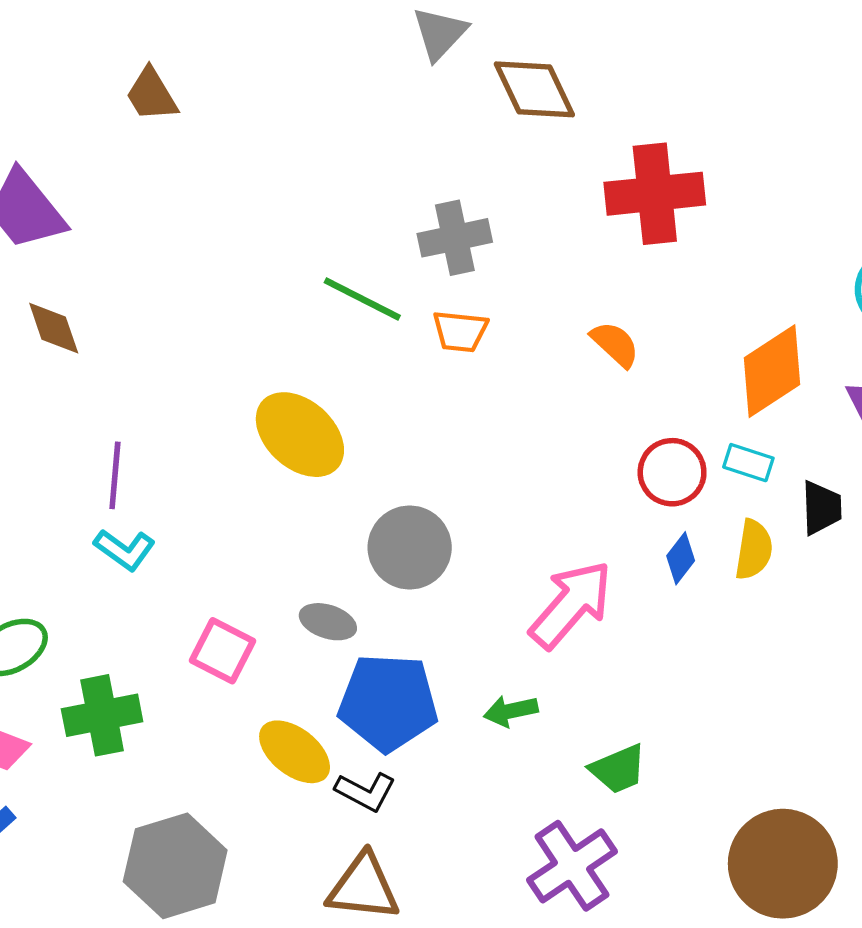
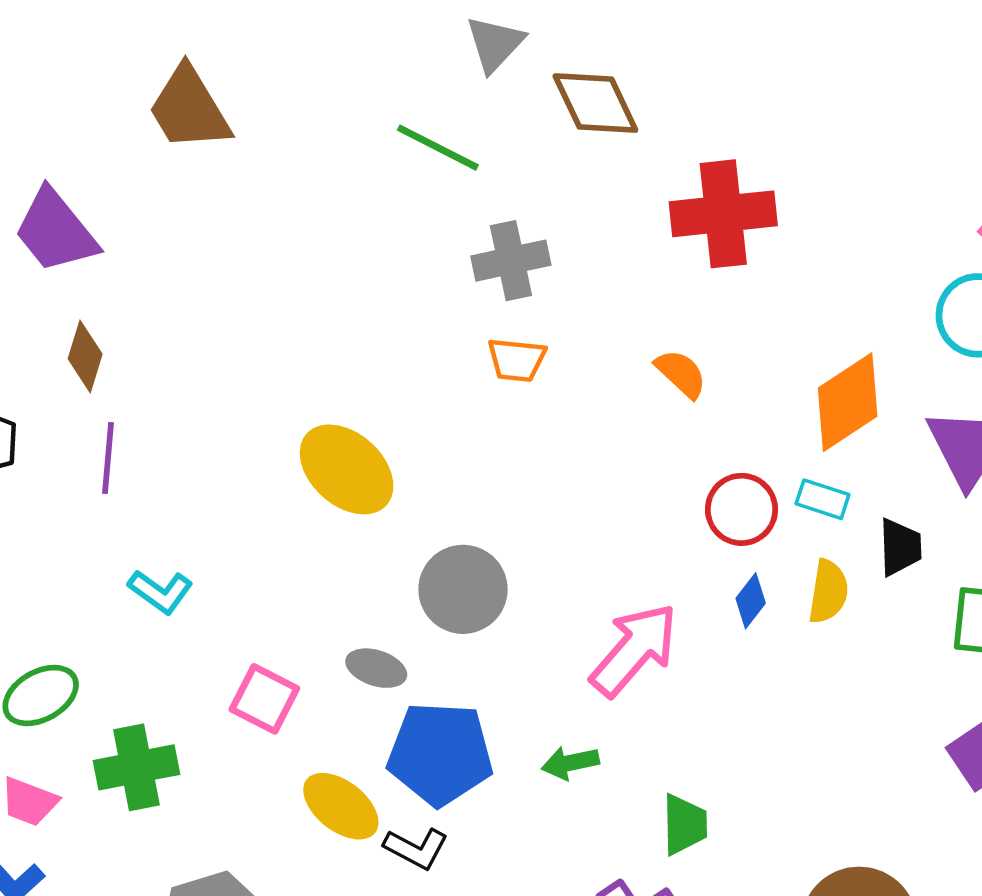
brown trapezoid: (152, 95) -> (189, 109), size x1.5
green line: (362, 299) -> (438, 148), moved
brown diamond: (54, 328) -> (85, 356), turned 36
purple line: (115, 475) -> (108, 458), moved
green trapezoid: (618, 769) -> (684, 824), turned -68

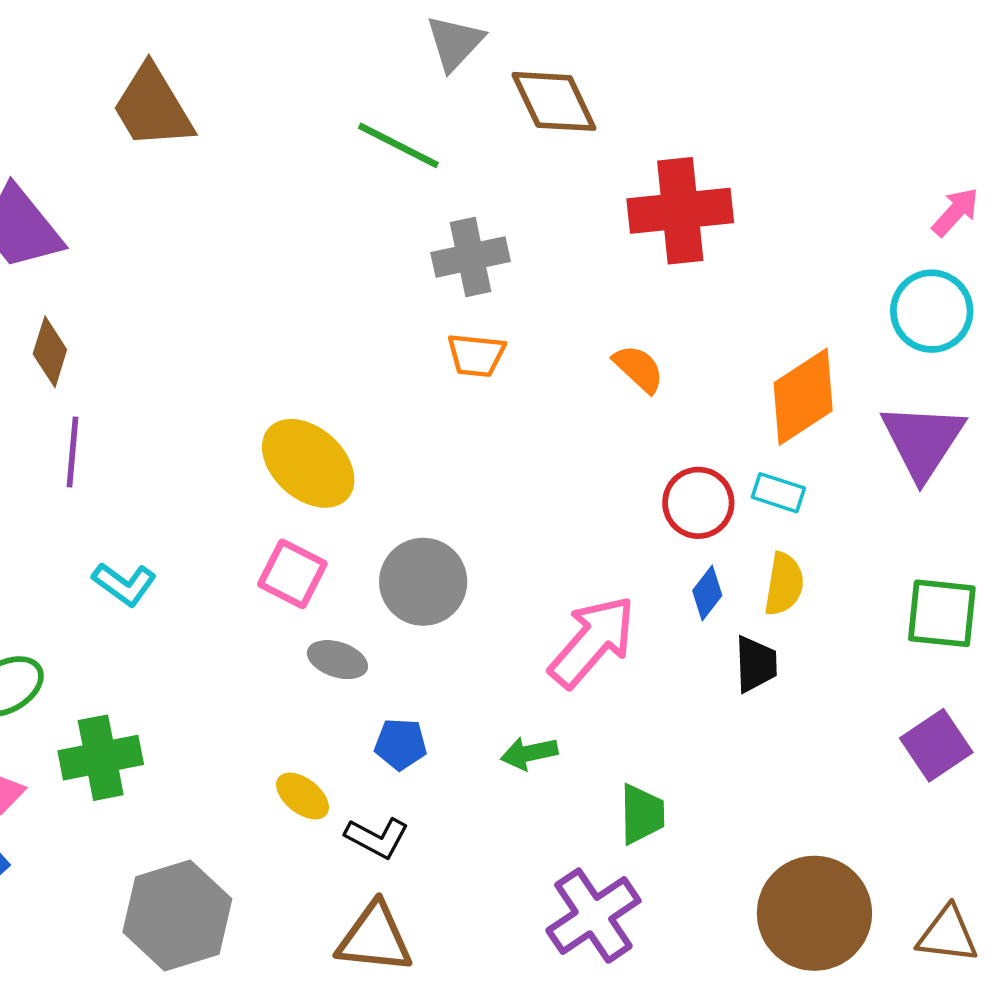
black trapezoid: (900, 547) -> (756, 664), moved
pink square: (264, 699) -> (292, 574), moved
blue pentagon: (440, 754) -> (401, 744), size x0.5
yellow ellipse: (341, 806) -> (303, 796), size x0.7

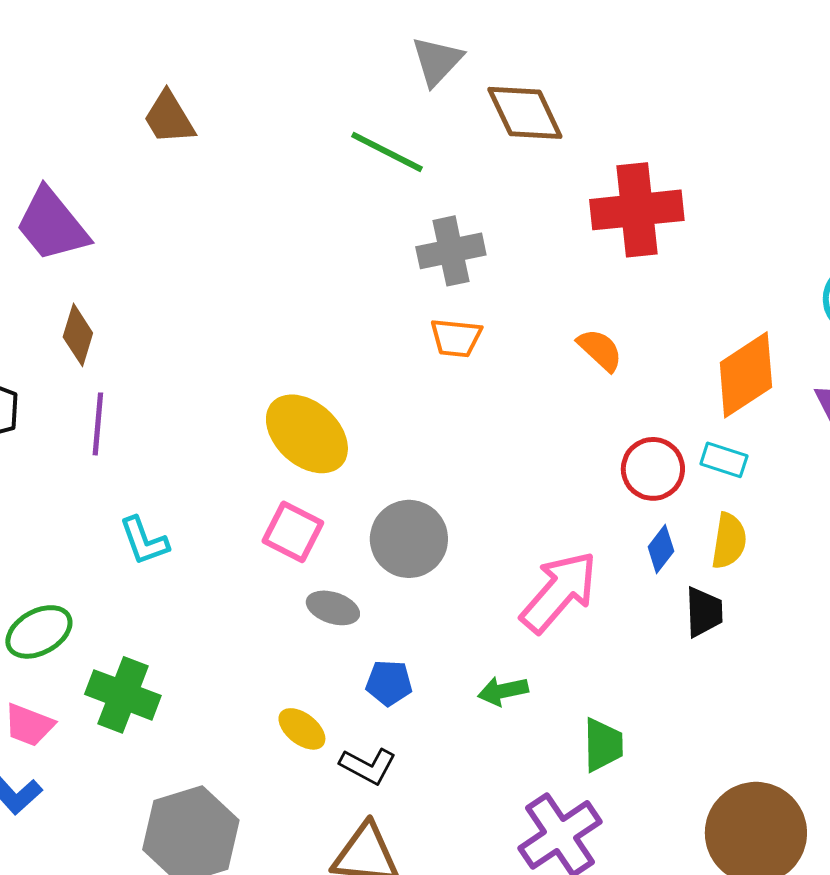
brown trapezoid: (153, 107) -> (169, 118), size x0.7
cyan L-shape: (124, 584) -> (144, 541), turned 34
green cross: (101, 758) -> (123, 695), turned 32

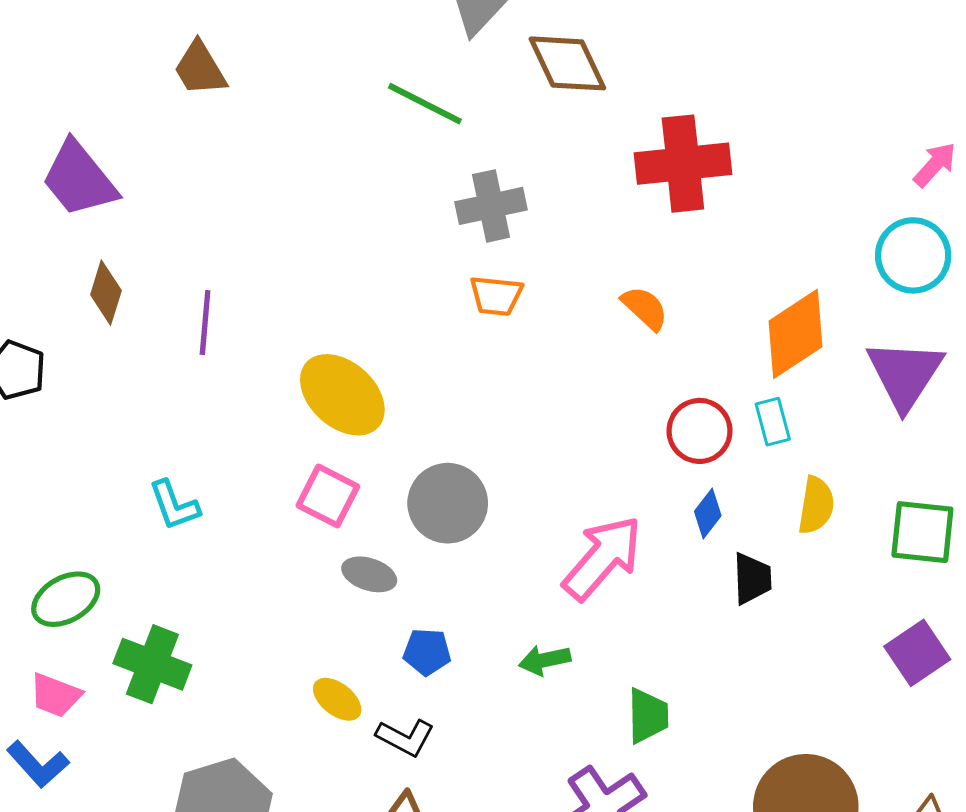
purple line: (98, 424) -> (205, 323), moved
cyan rectangle: (724, 460) -> (773, 422), turned 57
yellow semicircle: (729, 541) -> (816, 505), moved

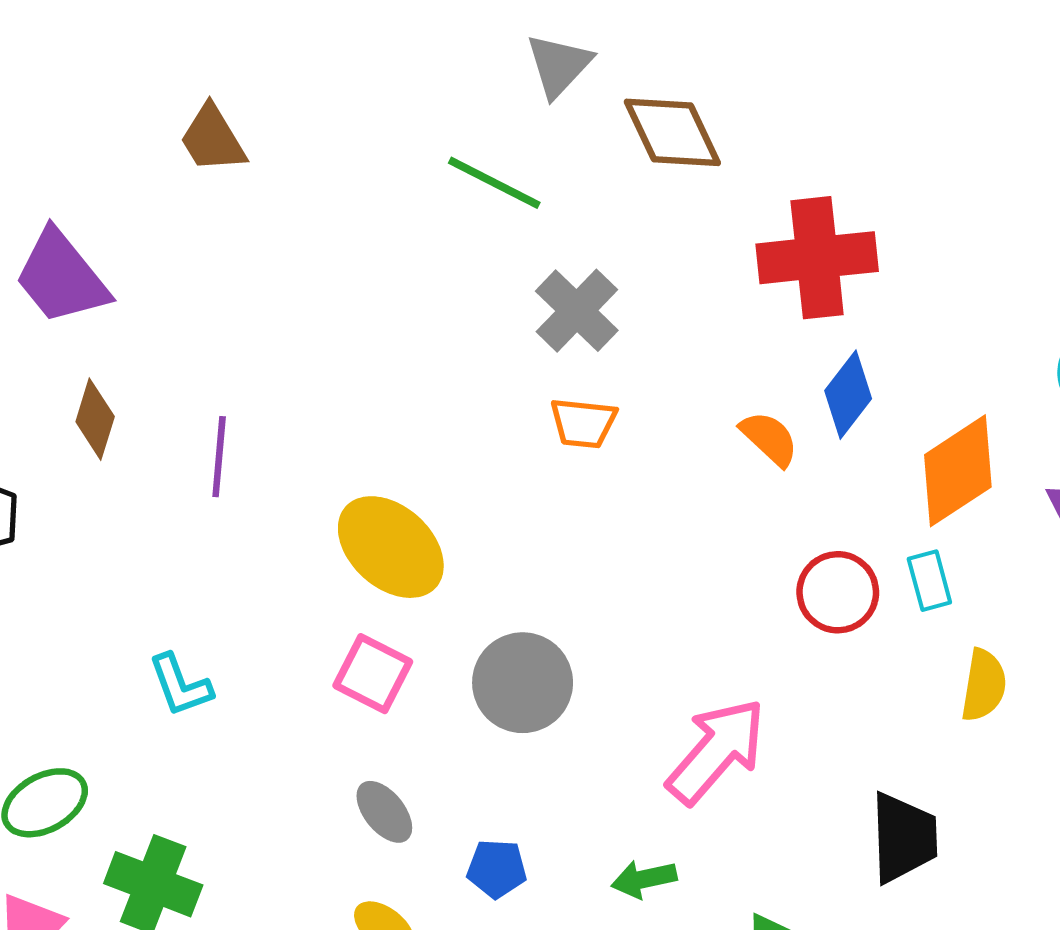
gray cross: (491, 206) -> (577, 311), turned -34
blue diamond: (708, 513) -> (848, 395), moved, size x1.4
gray ellipse: (369, 574) -> (384, 812), moved, turned 33
black trapezoid: (752, 579) -> (904, 838), moved, size x1.4

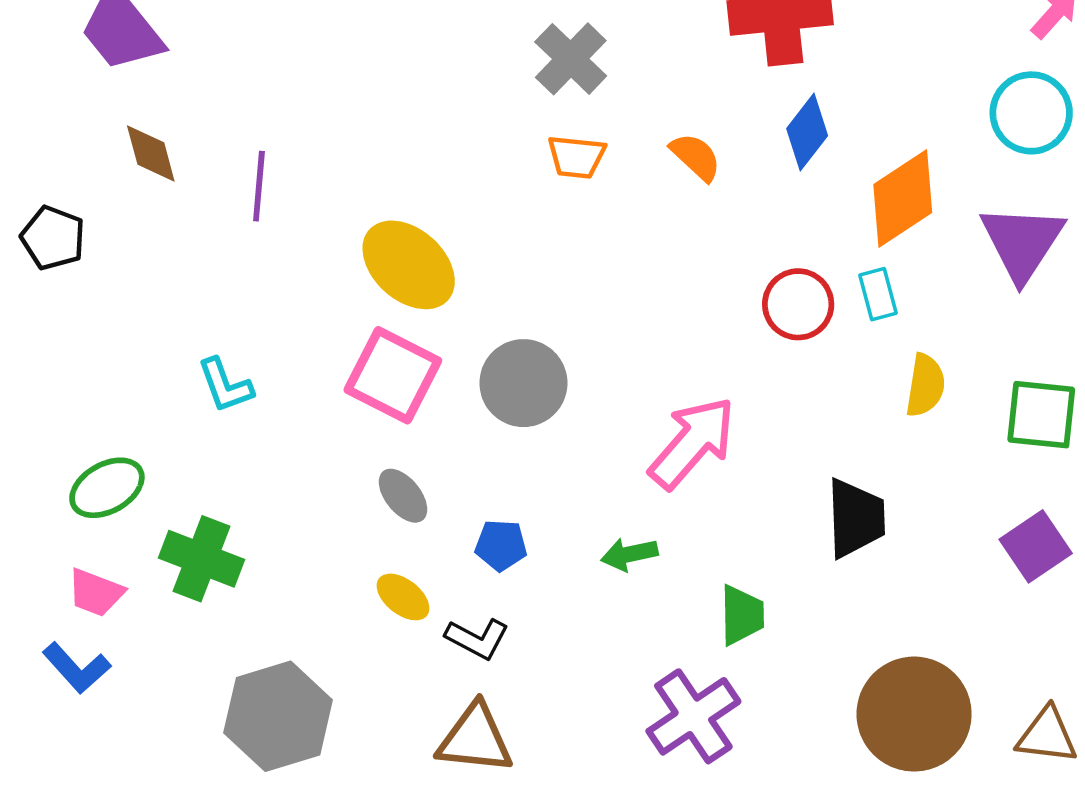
brown diamond: (95, 419) -> (151, 153), turned -32
orange semicircle: (769, 439) -> (696, 157), moved
pink square: (373, 674) -> (393, 375), size x1.4

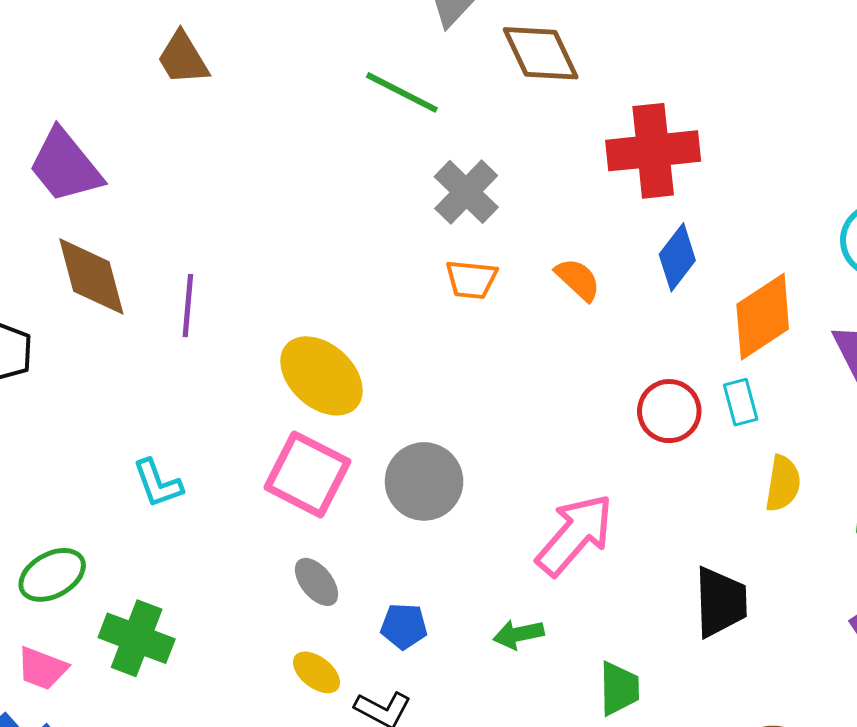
brown diamond: (151, 153) -> (91, 276), size x1.5

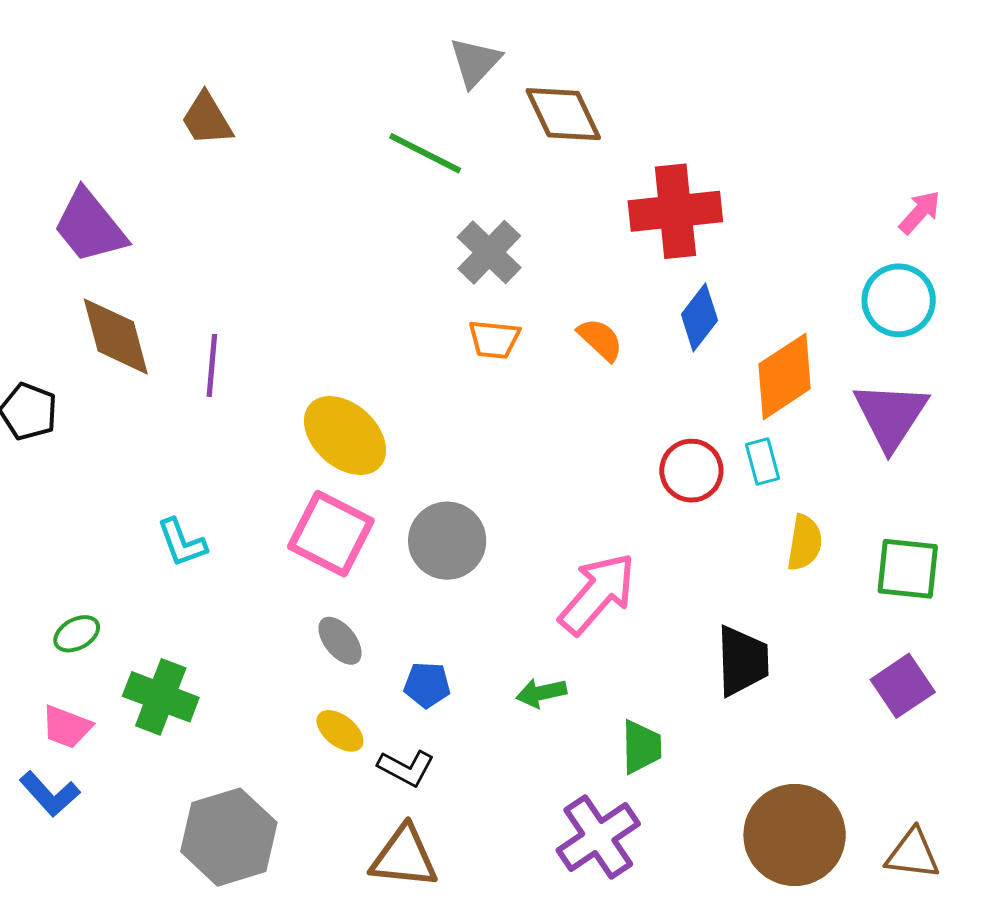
green ellipse: (52, 575) -> (77, 634), size x0.7

